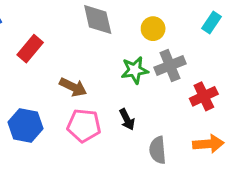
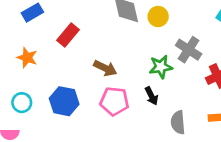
yellow circle: (153, 29) -> (158, 17), moved
gray cross: (170, 66) -> (189, 50), turned -35
green star: (135, 70) -> (161, 67), moved

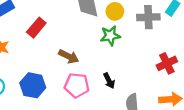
gray cross: (189, 50) -> (148, 17), moved, turned -35
green star: (161, 67) -> (110, 36), moved

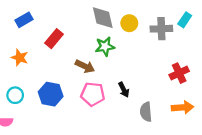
green star: (110, 36) -> (105, 46), moved

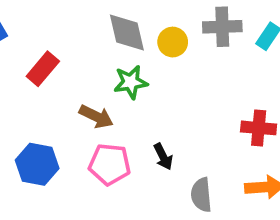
gray cross: (161, 29) -> (222, 27), moved
red cross: (179, 73) -> (259, 128), turned 30

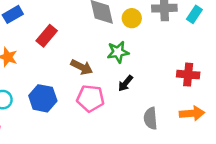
green star: (131, 82) -> (118, 52), moved
black arrow: (163, 157) -> (126, 83), moved, turned 66

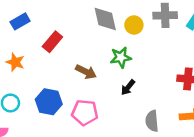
pink pentagon: (90, 98) -> (85, 113), moved

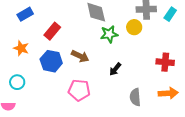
yellow circle: (134, 25) -> (134, 27), moved
green star: (121, 57) -> (109, 34), moved
blue hexagon: (49, 102) -> (51, 61), moved

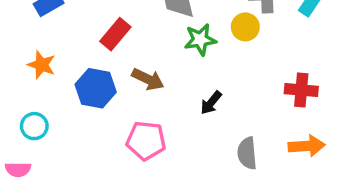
red rectangle: (52, 31) -> (115, 34), moved

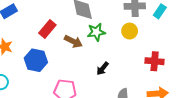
yellow circle: (245, 27) -> (130, 31), moved
brown arrow: (148, 79) -> (73, 41), moved

